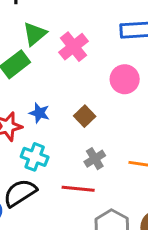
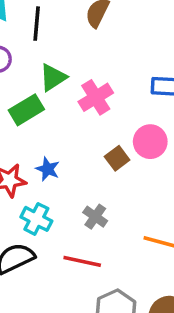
brown square: (85, 116) -> (117, 158), moved
gray cross: (95, 159) -> (95, 217), moved, turned -30

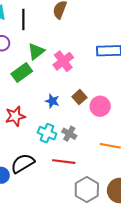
pink circle: (150, 142) -> (100, 106), moved
blue star: (48, 169) -> (52, 101), moved
cyan cross: (36, 219) -> (47, 133), moved

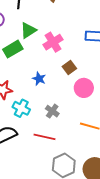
brown square: (79, 97) -> (69, 68), moved
cyan cross: (47, 133) -> (21, 108), moved

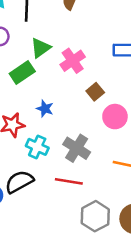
blue star: (39, 79) -> (45, 109), moved
gray cross: (52, 111) -> (77, 148), size x1.5

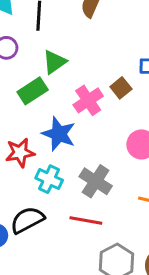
pink cross: (73, 61) -> (88, 100), moved
brown square: (95, 92) -> (121, 88), moved
blue star: (45, 109) -> (59, 134), size x1.6

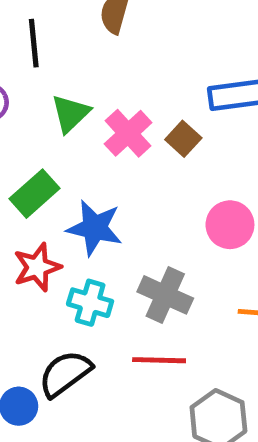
green rectangle: (33, 91) -> (35, 194), moved
pink cross: (88, 100) -> (128, 133), moved

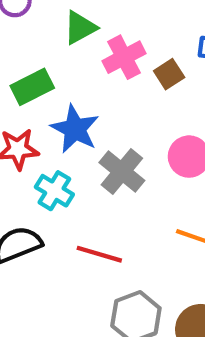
gray cross: (165, 295) -> (122, 172), moved

